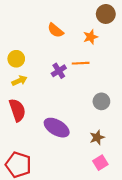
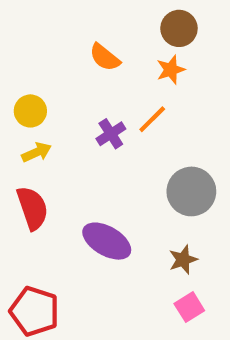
brown circle: (106, 14) -> (179, 28), moved
orange line: (81, 63) -> (152, 119), turned -42
gray circle: (101, 101) -> (191, 191), size x1.5

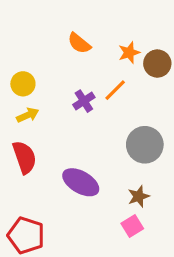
brown circle: (179, 28) -> (157, 64), moved
pink square: (189, 307) -> (132, 226), moved

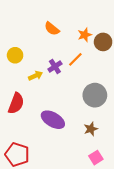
yellow arrow: (28, 115) -> (36, 76), moved
red semicircle: (25, 157) -> (16, 103), turned 40
pink square: (132, 226) -> (96, 158), moved

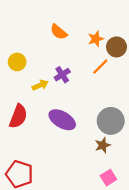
orange line: (75, 59) -> (100, 67), moved
gray circle: (95, 95) -> (111, 121), moved
purple ellipse: (53, 120) -> (62, 120), moved

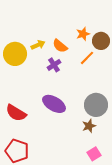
orange semicircle: (59, 32) -> (60, 46), moved
yellow circle: (17, 62) -> (15, 54), size x1.5
yellow arrow: (40, 85) -> (38, 45), moved
red semicircle: (18, 116) -> (16, 113), moved, turned 100

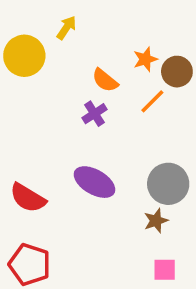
yellow arrow: (38, 45) -> (66, 28), moved, turned -32
yellow circle: (15, 54) -> (24, 56), moved
pink square: (94, 154) -> (165, 270), turned 32

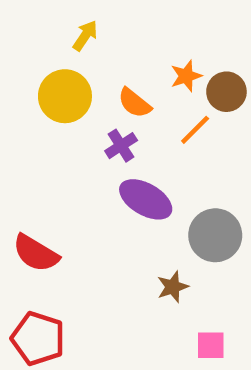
yellow circle: (24, 56) -> (65, 96), moved
purple ellipse: (94, 182) -> (146, 199), moved
brown star: (156, 221) -> (173, 287), moved

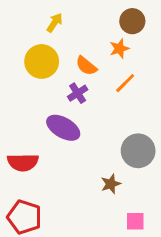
brown circle: (226, 92) -> (132, 21), moved
purple ellipse: (146, 199) -> (63, 128), moved
red semicircle: (36, 253) -> (23, 162), turned -32

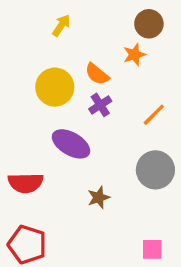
yellow circle: (42, 61) -> (55, 87), moved
orange line: (125, 83) -> (154, 115), moved
purple cross: (78, 93) -> (100, 105), moved
brown star: (111, 184) -> (99, 197), moved

